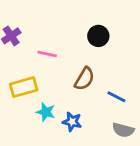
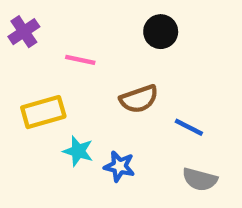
brown semicircle: (84, 79) -> (139, 99), turned 40

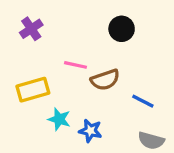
purple cross: (24, 32) -> (31, 29), moved
pink line: (80, 60) -> (76, 65), moved

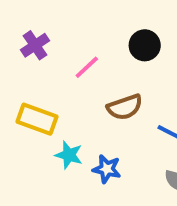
pink line: (76, 65) -> (87, 67), moved, turned -55
yellow rectangle: (33, 90) -> (37, 119), turned 36

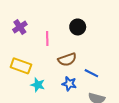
pink line: (87, 67) -> (47, 39), turned -48
blue star: (107, 169) -> (69, 84), moved

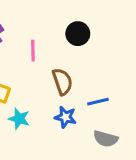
brown semicircle: (67, 60) -> (62, 82), turned -90
blue line: (91, 73) -> (98, 102), turned -40

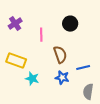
gray semicircle: (106, 139) -> (88, 92), turned 84

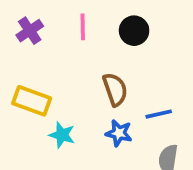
pink line: (41, 35) -> (83, 27), moved

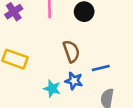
cyan star: (62, 135) -> (52, 88), moved

